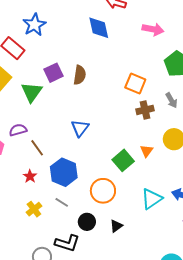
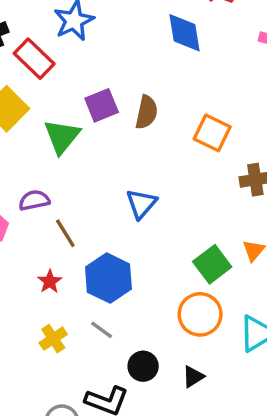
orange square: (135, 84) -> (212, 133), moved
orange circle: (103, 191) -> (200, 314), moved

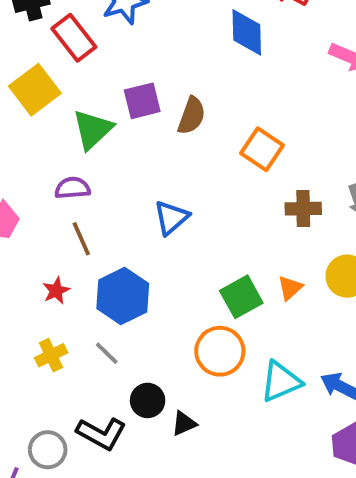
purple semicircle: (34, 200) -> (73, 188), moved
black triangle: (193, 377) -> (184, 423), moved

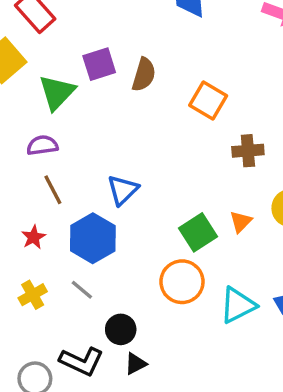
blue triangle: (171, 218) -> (123, 190), moved
black triangle: (184, 423) -> (136, 364), moved

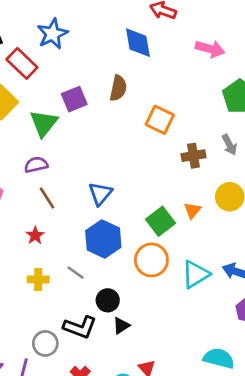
brown semicircle: (144, 75) -> (118, 88), moved
blue hexagon: (93, 238) -> (103, 239), moved
yellow cross: (33, 295) -> (38, 279), turned 35

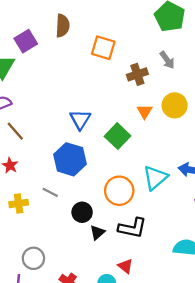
blue triangle: (100, 194) -> (80, 119), moved
orange triangle: (192, 210) -> (145, 111), moved
orange circle: (151, 260) -> (119, 191), moved
black L-shape: (80, 327) -> (132, 228), moved

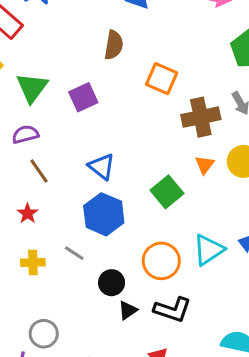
purple square: (26, 41) -> (83, 97), moved
brown cross: (137, 74) -> (201, 117), size x1.4
blue triangle: (80, 119) -> (102, 167), moved, turned -30

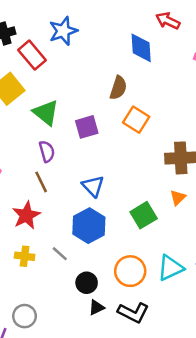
orange square: (162, 79) -> (136, 120), moved
green triangle: (32, 88) -> (46, 113), turned -36
purple semicircle: (25, 134) -> (47, 151), moved, turned 80
red star: (28, 213) -> (26, 215), size x1.6

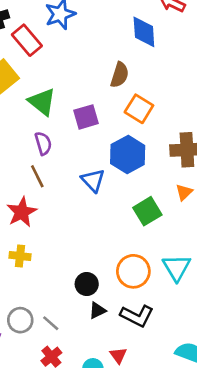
blue hexagon: (89, 226) -> (128, 154), moved
gray line: (60, 254) -> (51, 323), moved
cyan triangle: (170, 268) -> (177, 268), turned -36

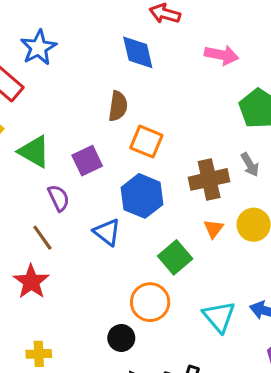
purple semicircle: (43, 143) -> (59, 198), moved
yellow cross: (20, 256) -> (39, 354), moved
orange circle: (133, 271) -> (150, 302), moved
black circle: (87, 284) -> (121, 338), moved

